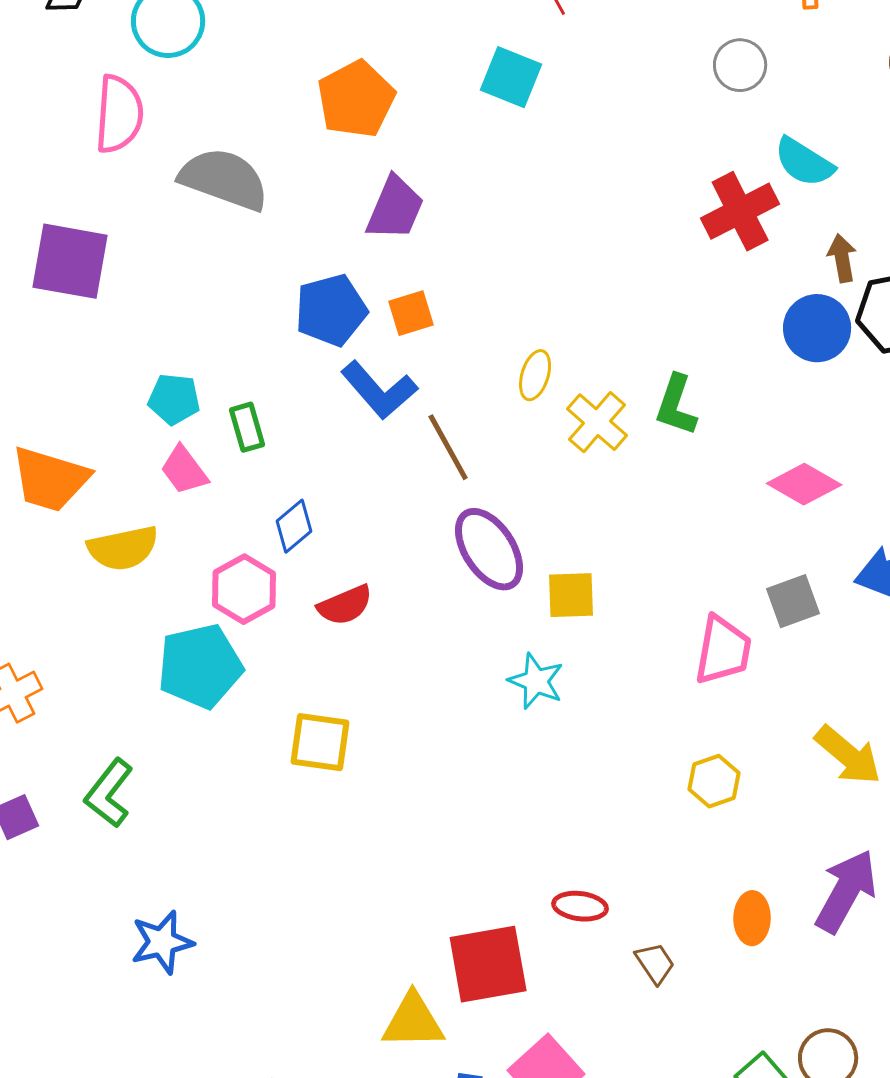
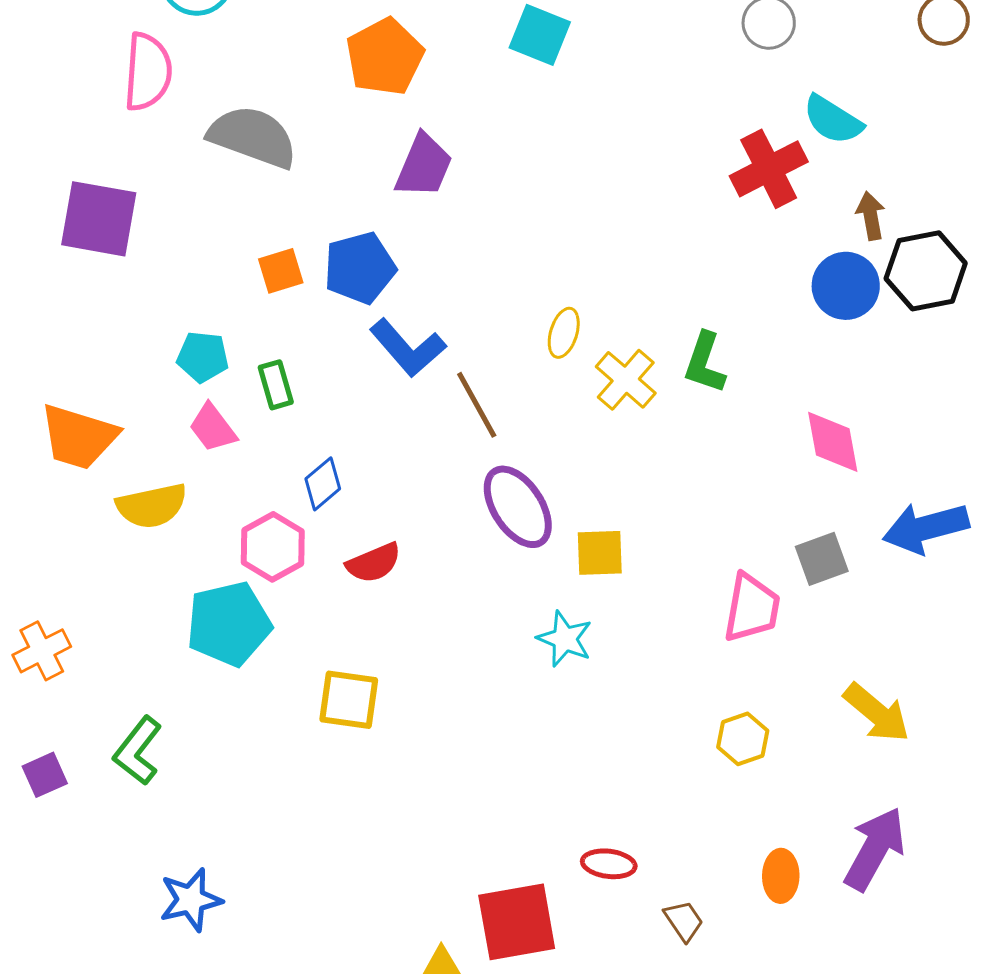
orange square: (411, 313) -> (281, 271), moved
pink diamond: (804, 484) -> (833, 442), turned 50

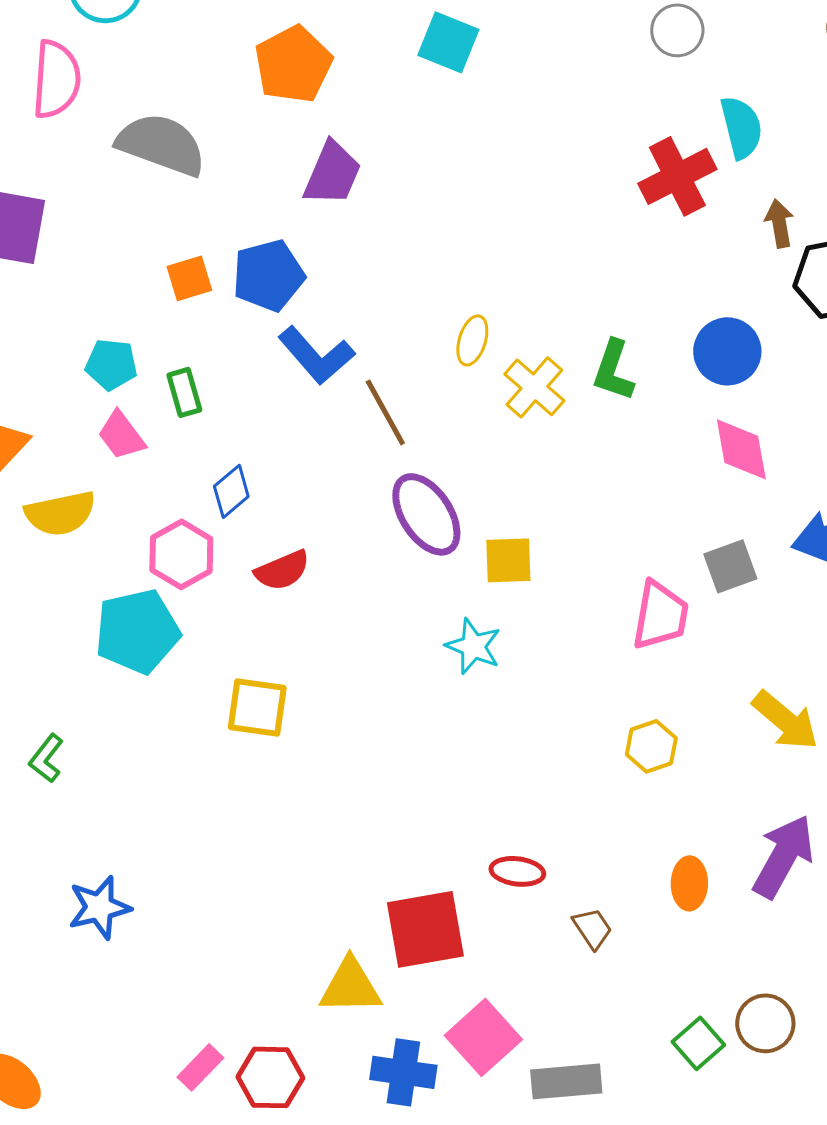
cyan semicircle: (833, 120) -> (741, 127), turned -136
blue circle: (846, 286) -> (727, 351), moved
green L-shape: (138, 751) -> (46, 758), size x0.7

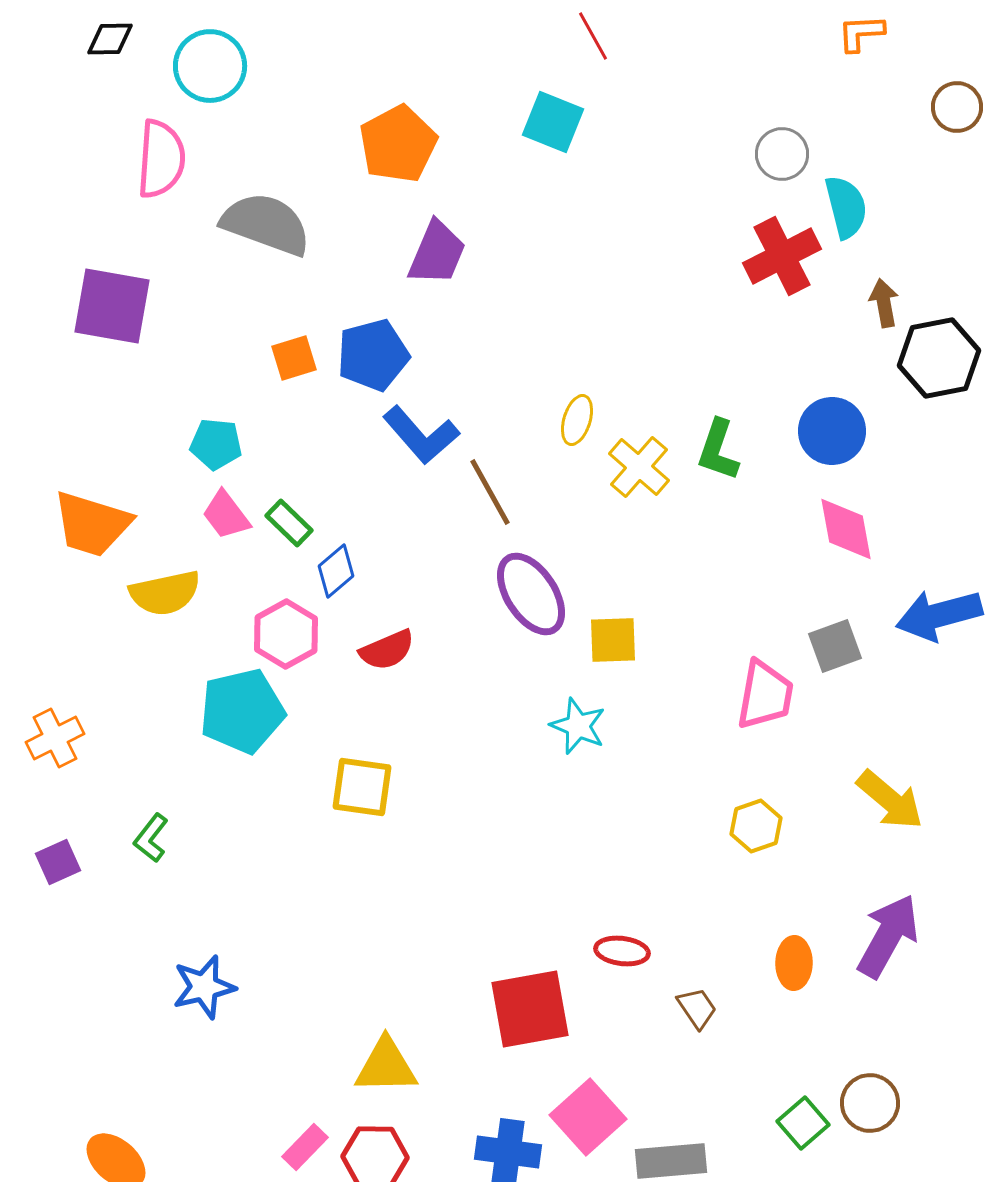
gray circle: (677, 30) -> (782, 154), moved
green rectangle: (184, 392) -> (289, 523), moved, turned -30
yellow triangle: (350, 986) -> (386, 1066), moved

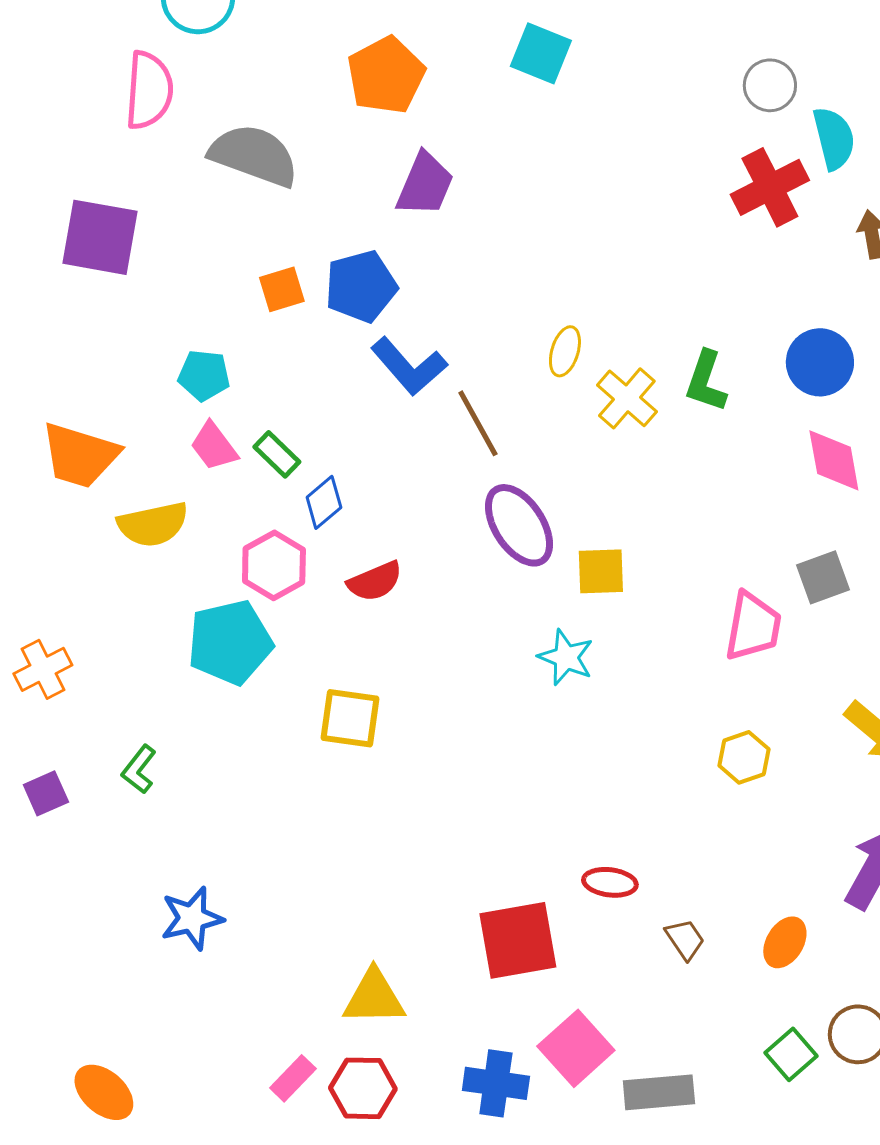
orange ellipse: (794, 963) -> (785, 942), moved, turned 30

